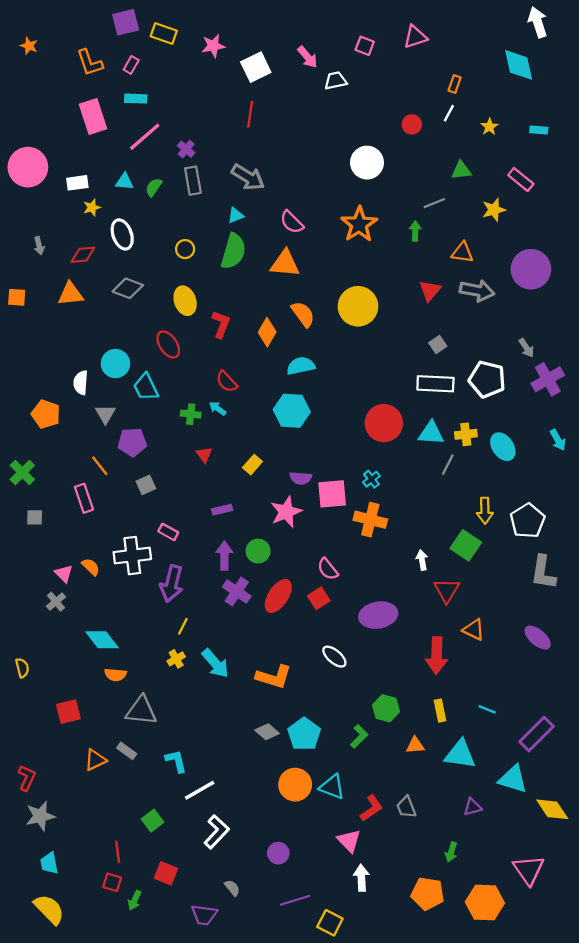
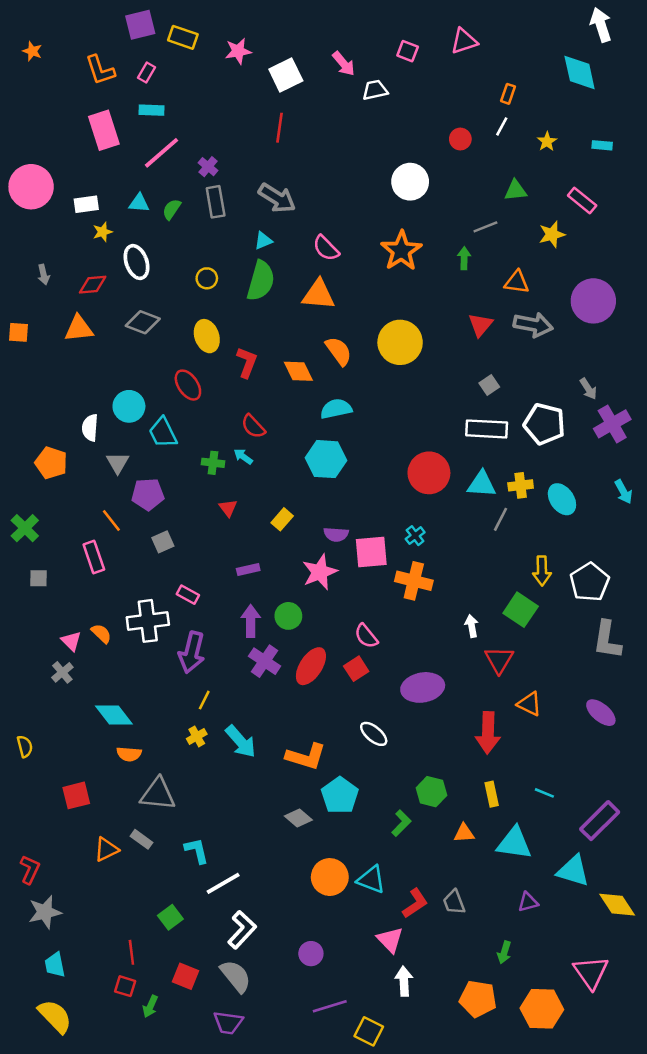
orange diamond: (267, 332) -> (298, 371), turned -56
cyan pentagon: (304, 734) -> (340, 795), moved
gray semicircle: (232, 888) -> (236, 976), moved, size x1.8

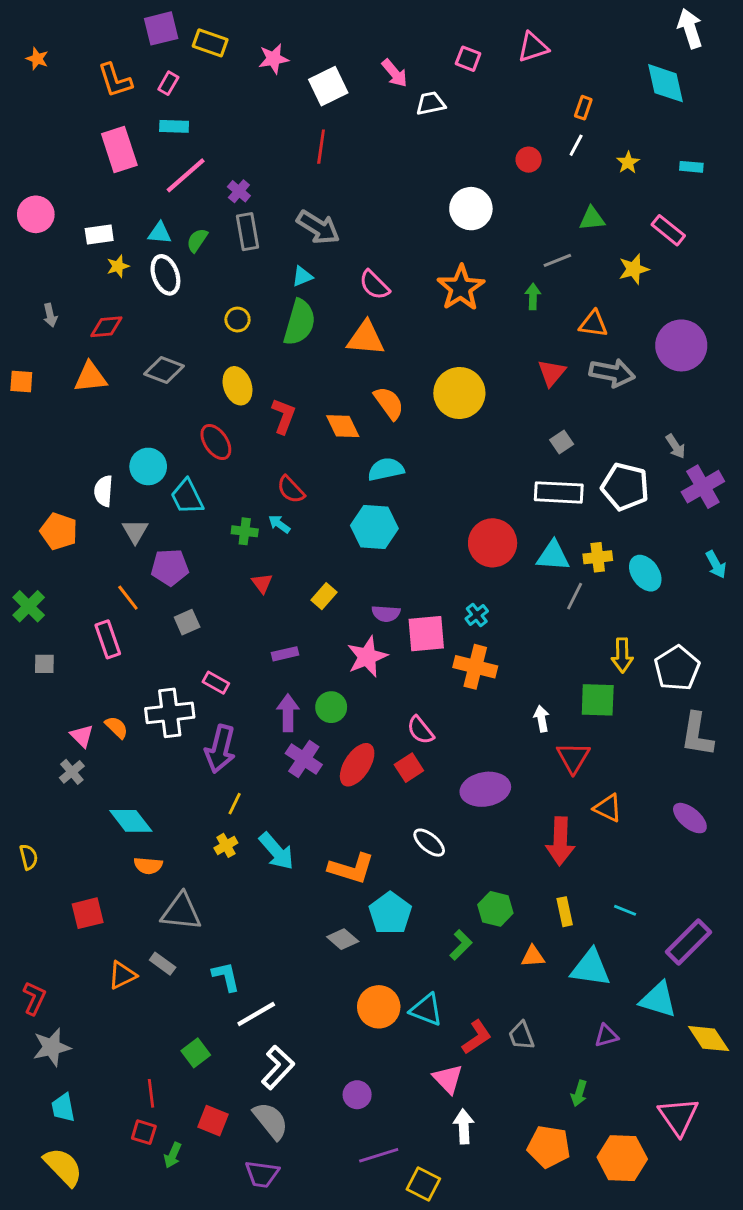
pink circle: (31, 187) -> (36, 214), size x0.7
white ellipse: (136, 262) -> (165, 275), moved
green square: (521, 610) -> (598, 700), turned -32

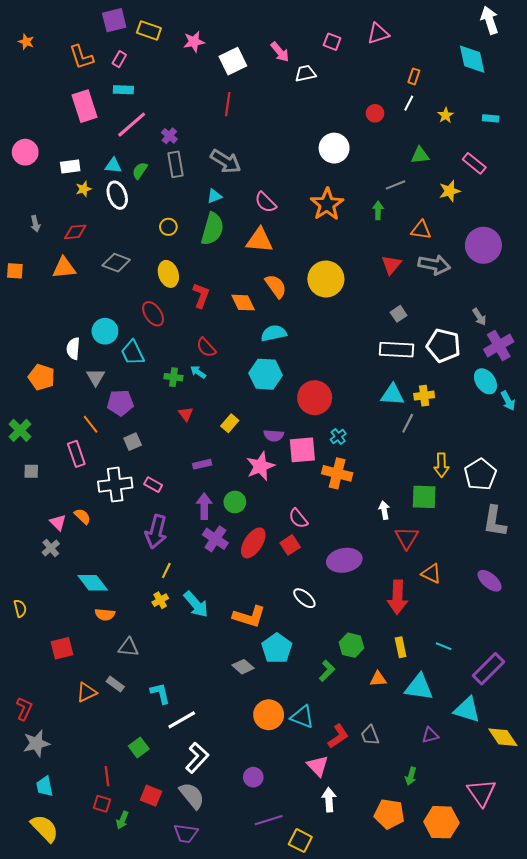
red circle: (493, 543) -> (315, 398), moved
cyan ellipse: (645, 573) -> (485, 381), moved
white cross: (170, 713) -> (115, 485), moved
gray triangle: (181, 912) -> (128, 647), size x0.7

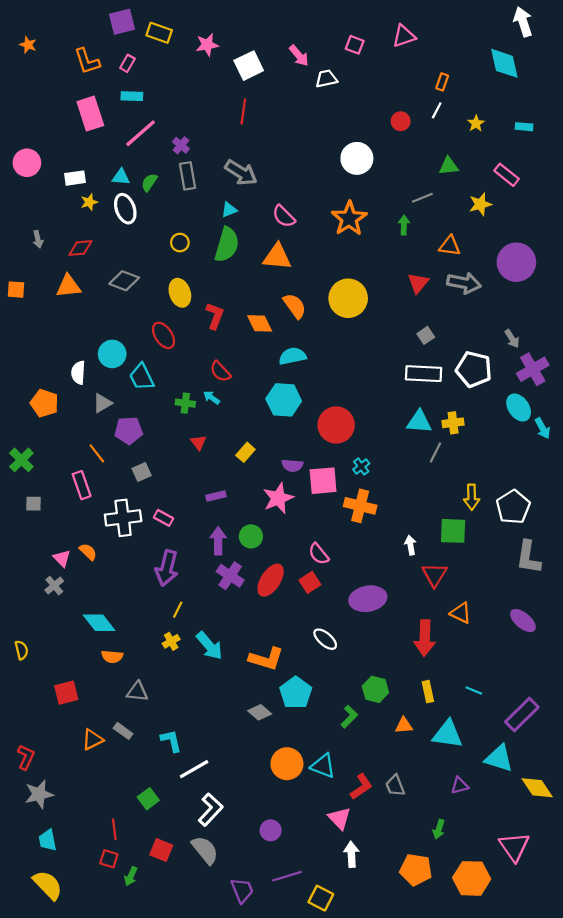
gray triangle: (96, 377) -> (102, 403), turned 30
purple trapezoid: (186, 833) -> (242, 890), moved, turned -120

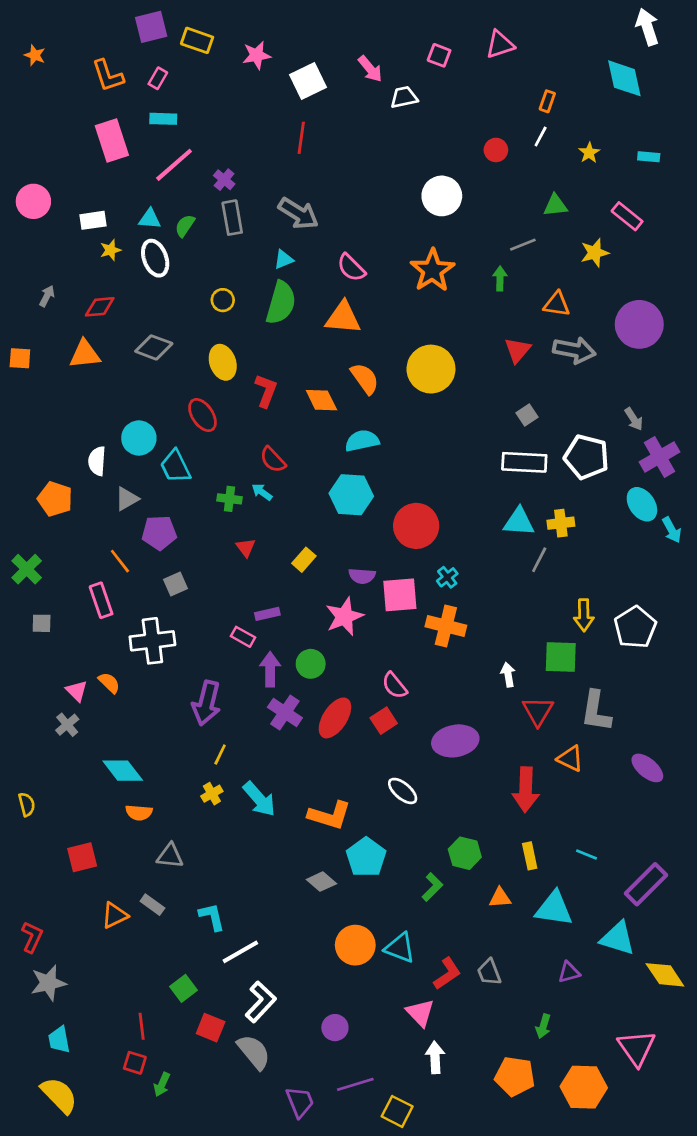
gray arrow: (38, 239) -> (47, 296), turned -140
pink rectangle: (163, 518) -> (243, 637), moved
gray L-shape: (528, 557) -> (596, 711), moved
red square: (161, 850) -> (211, 1028), moved

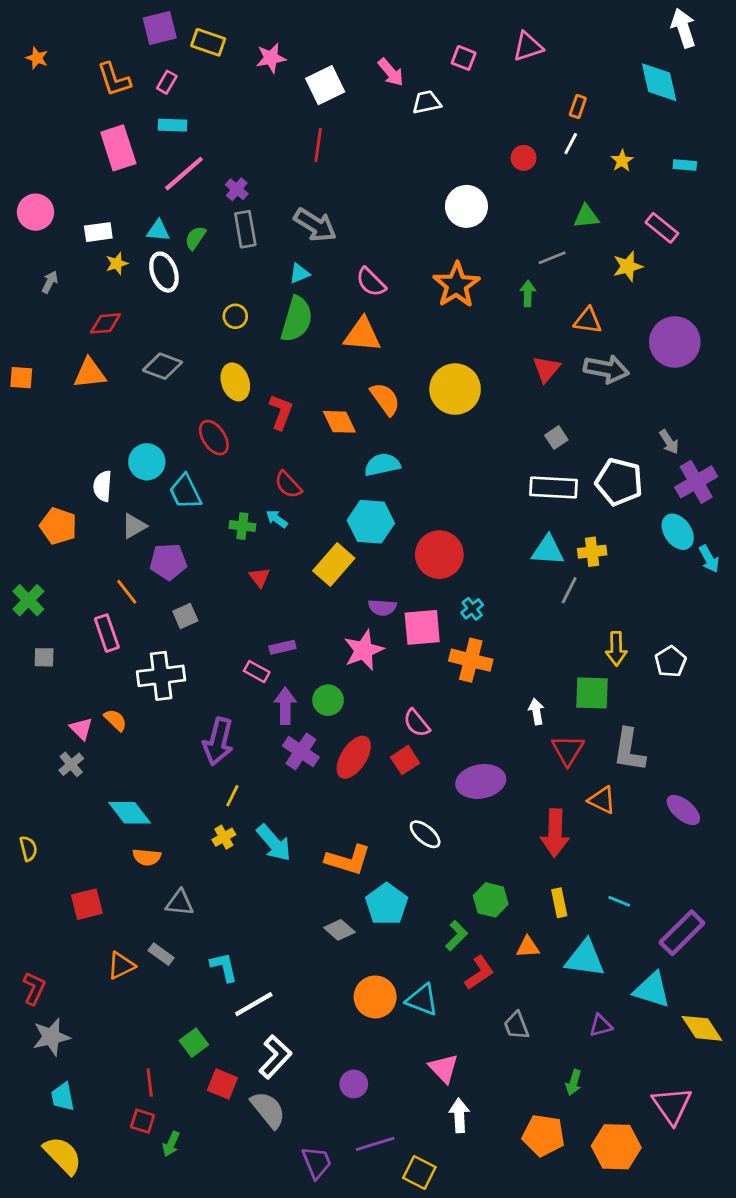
gray arrow: (47, 296) -> (50, 282), moved
yellow rectangle: (304, 560) -> (334, 565), moved, size x1.6
white pentagon: (635, 627) -> (671, 662), size x0.7
red L-shape: (447, 974) -> (479, 973), moved

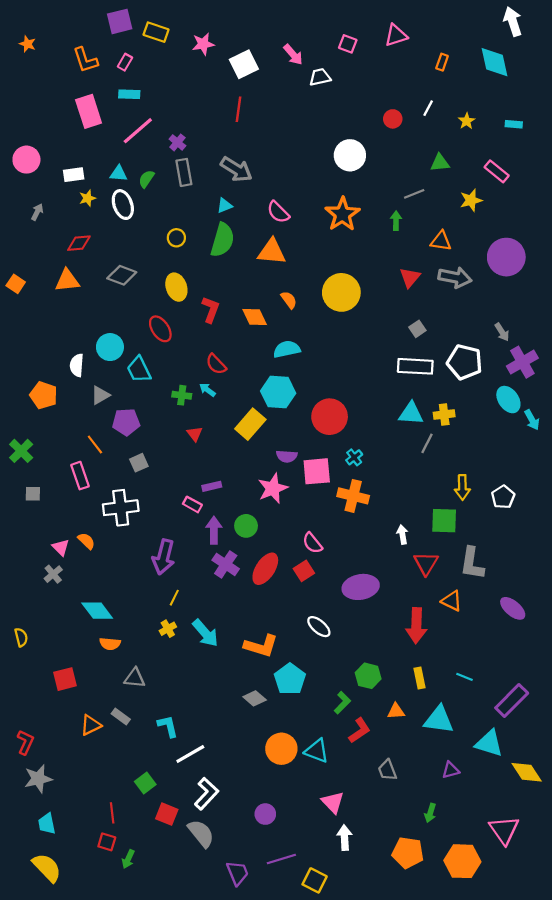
orange rectangle: (578, 106) -> (442, 62), moved
orange square: (21, 378) -> (16, 284), turned 30
orange semicircle: (385, 399) -> (289, 300), size x0.7

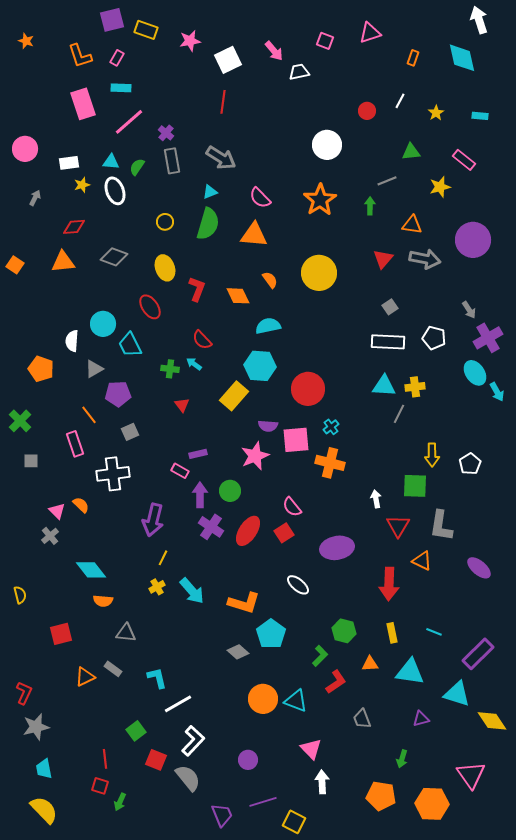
white pentagon: (465, 362) -> (434, 338), size x0.7

